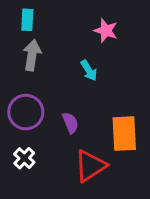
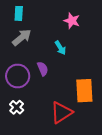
gray arrow: (32, 55) -> (22, 37), turned 42
purple semicircle: (70, 123) -> (43, 69), moved

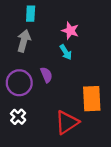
cyan rectangle: (19, 13) -> (31, 14), moved
pink star: (72, 21) -> (70, 31), moved
gray arrow: (22, 37) -> (24, 41), turned -36

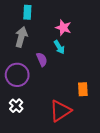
purple semicircle: (46, 75) -> (42, 59), moved
orange rectangle: (92, 99) -> (83, 89), size x0.6

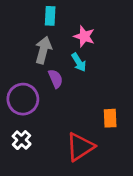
cyan rectangle: (27, 12) -> (50, 16), moved
gray arrow: (21, 37) -> (43, 50), moved

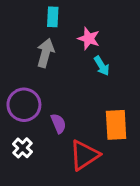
cyan arrow: (79, 62) -> (102, 66), moved
purple semicircle: (56, 79) -> (58, 123), moved
orange rectangle: (110, 118) -> (116, 125), size x1.5

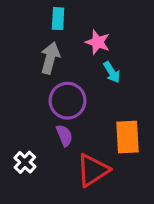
purple circle: (24, 105) -> (68, 101), moved

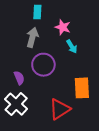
purple semicircle: (64, 135) -> (19, 78), moved
white cross: (25, 162) -> (16, 104), size x1.6

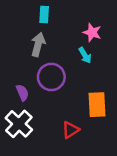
pink star: (63, 27) -> (92, 32), moved
red triangle: (60, 109) -> (71, 130), size x0.7

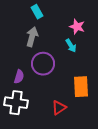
cyan rectangle: (44, 14) -> (37, 12), turned -32
purple semicircle: (22, 93) -> (19, 77), turned 40
white cross: (19, 124) -> (16, 103), turned -35

